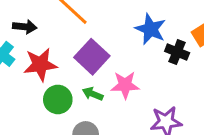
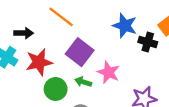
pink star: (125, 85) -> (108, 72), turned 30

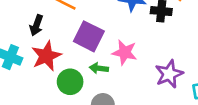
black arrow: (24, 33) -> (36, 25), moved, turned 120

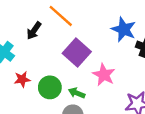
red star: (46, 56) -> (22, 79), moved, size x0.6
green arrow: (99, 68) -> (77, 93), moved

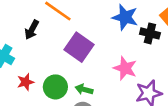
pink star: (104, 75) -> (125, 68), moved

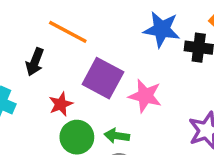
pink star: (125, 68) -> (145, 96), moved
red star: (26, 82) -> (61, 104), moved

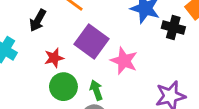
green arrow: (117, 136) -> (96, 90), turned 54

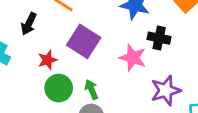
black cross: (173, 27) -> (159, 38), moved
pink star: (124, 61) -> (133, 58), moved

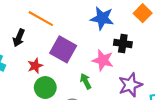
green arrow: (91, 89) -> (86, 81), moved

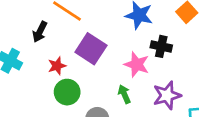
green arrow: (86, 81) -> (124, 94), moved

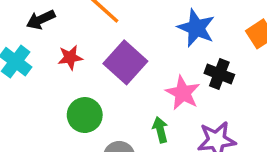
black arrow: (40, 32) -> (41, 20), moved, turned 30
red star: (57, 66) -> (70, 57), moved

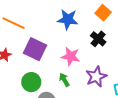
black cross: (219, 74) -> (98, 39), moved, turned 35
green circle: (85, 115) -> (31, 82), moved

